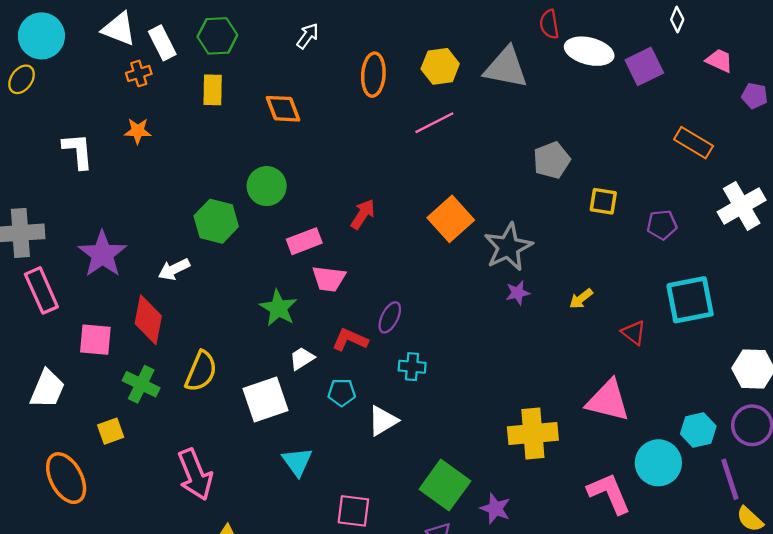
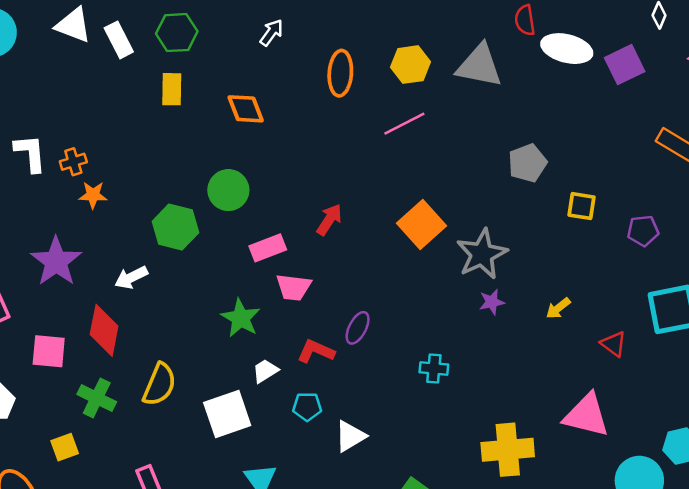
orange cross: (139, 73) -> (73, 162), moved
orange star: (138, 131) -> (93, 195), moved
cyan cross: (412, 367) -> (434, 368), moved

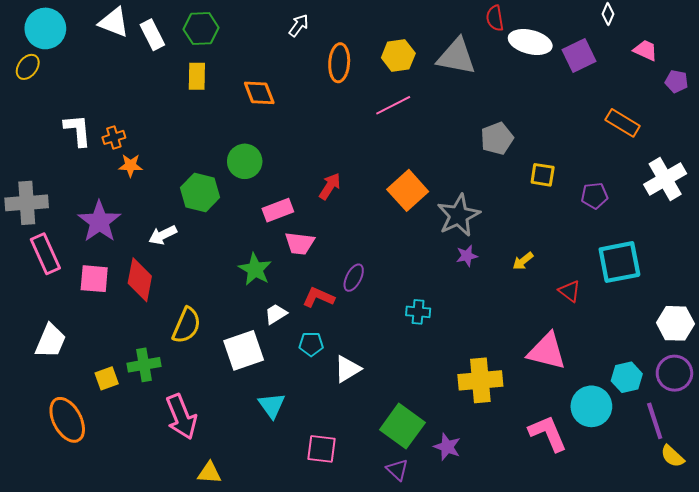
white arrow: (271, 33) -> (299, 25), moved
pink square: (49, 351) -> (94, 279), moved
green cross: (97, 398) -> (144, 365), moved, turned -36

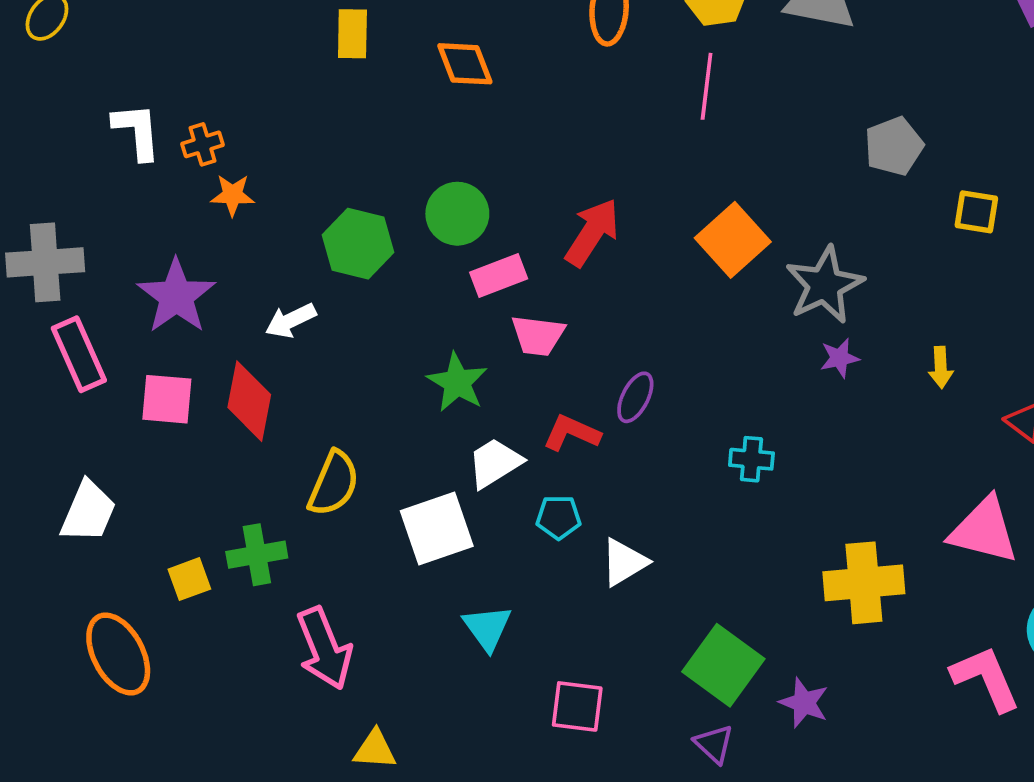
pink line: (393, 105) -> (707, 86), turned -56
green circle: (245, 161) -> (457, 214), moved
red arrow: (330, 186) -> (592, 232), size x1.4
yellow arrow: (523, 261) -> (941, 367), turned -55
white trapezoid: (276, 314) -> (495, 463), size x1.4

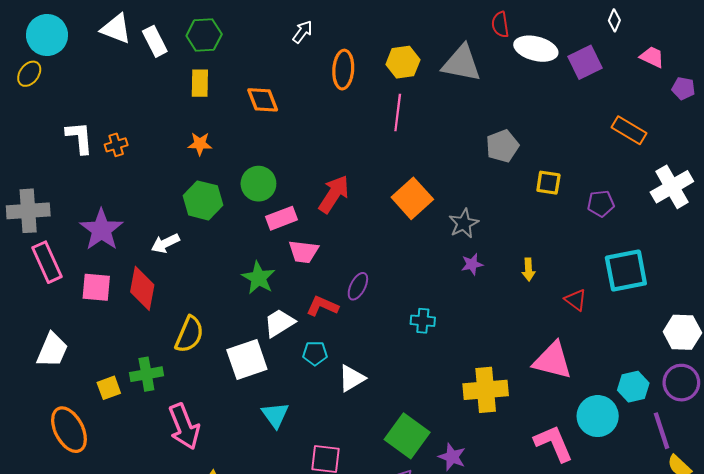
orange star: (232, 195) -> (200, 144), moved
gray star: (825, 285) -> (464, 223), size x0.7

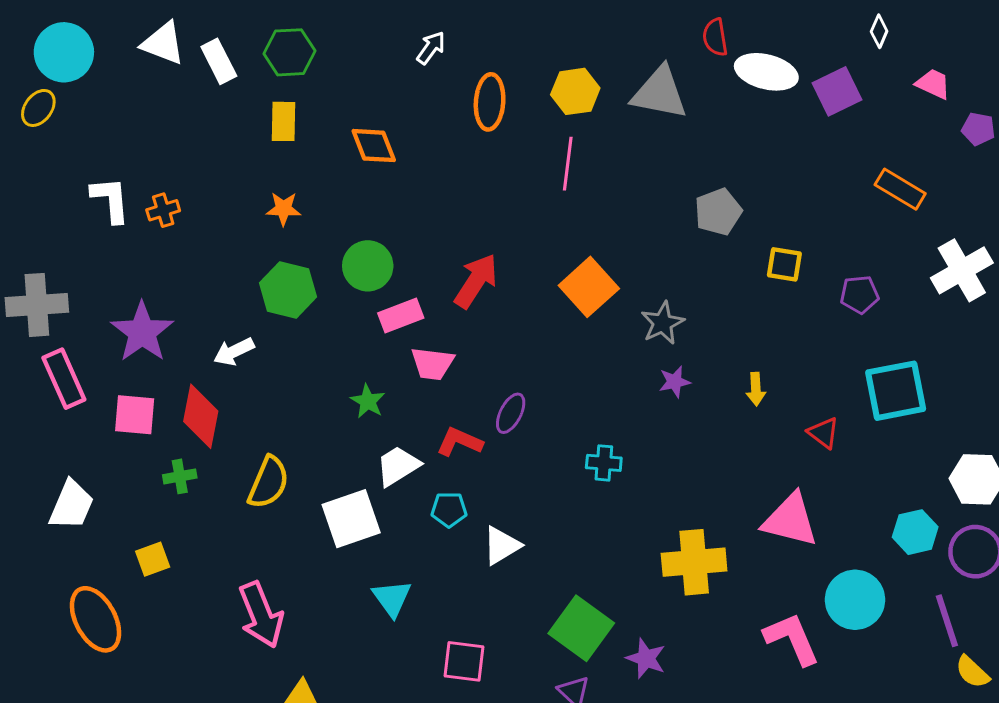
green star: (258, 278) -> (368, 401), size x0.7
green cross: (146, 374) -> (180, 476), moved, size x0.7
cyan hexagon: (633, 387) -> (915, 532), moved

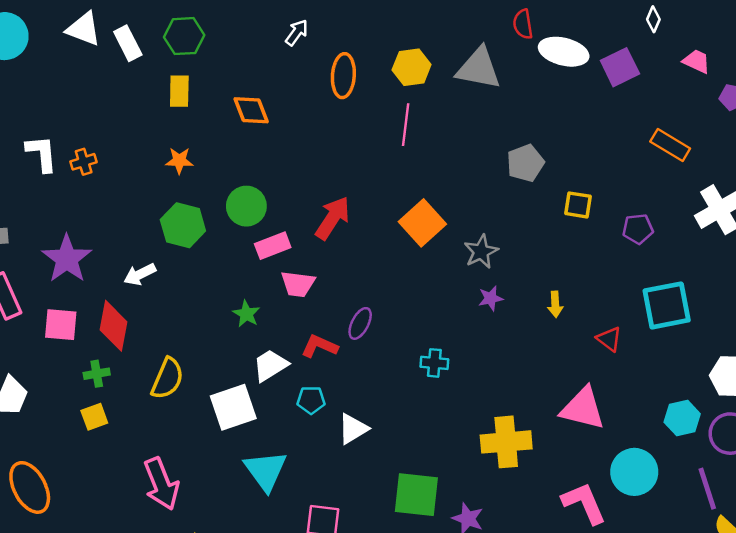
yellow square: (153, 559) -> (94, 417), moved
cyan triangle: (392, 598) -> (266, 471), size x1.4
green square: (581, 628) -> (416, 495), turned -30

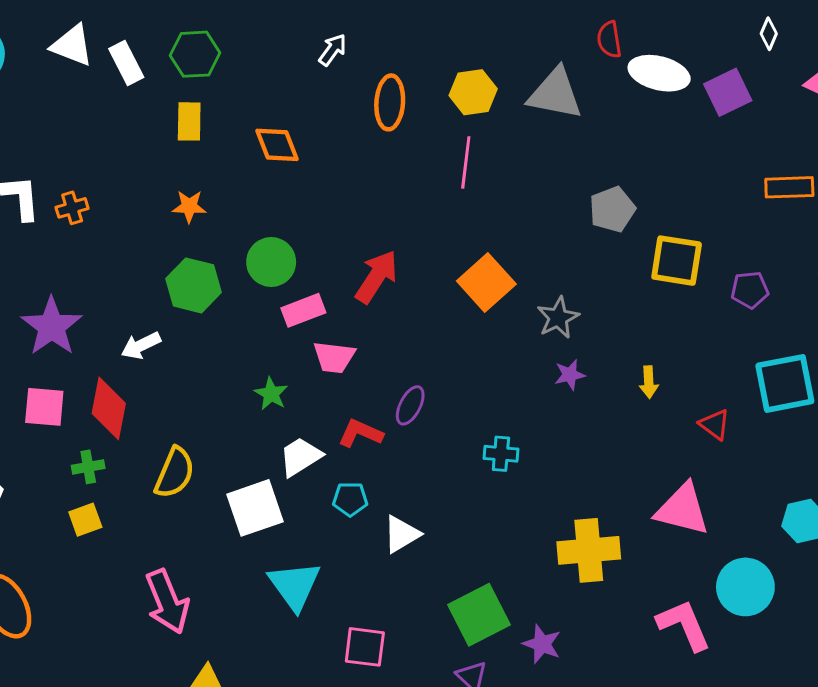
orange rectangle: (670, 145) -> (789, 187), turned -33
yellow square: (578, 205) -> (677, 261), size x1.5
green square: (416, 495) -> (479, 615), turned -33

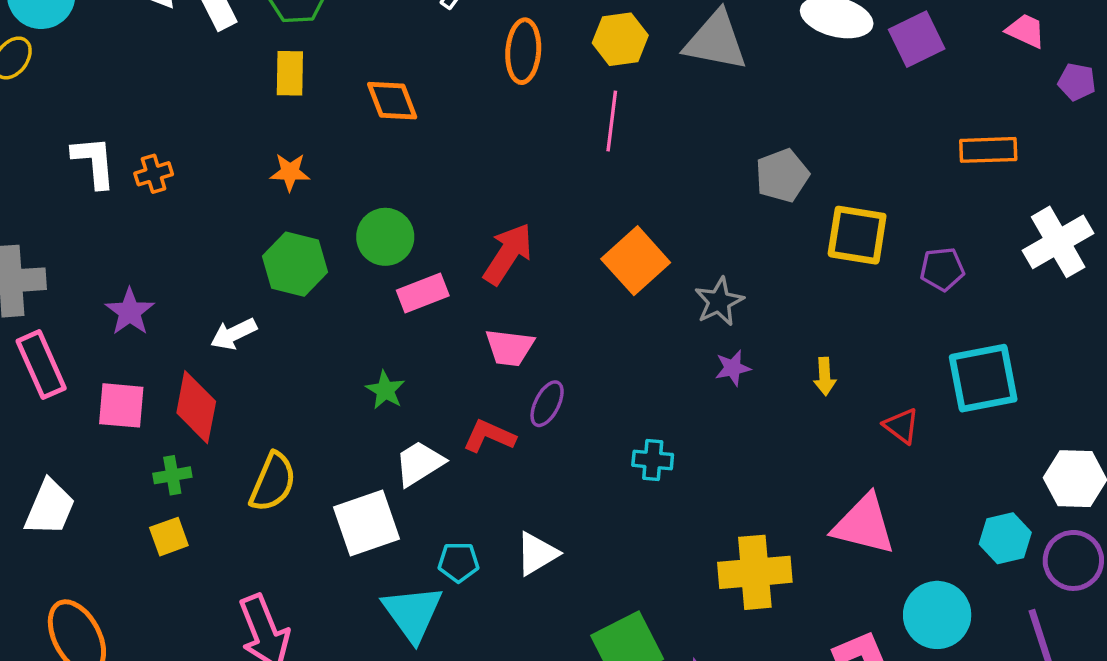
purple star: (52, 326) -> (130, 312), size x0.7
pink trapezoid: (334, 357) -> (510, 348), moved
cyan pentagon: (350, 499) -> (458, 562), moved

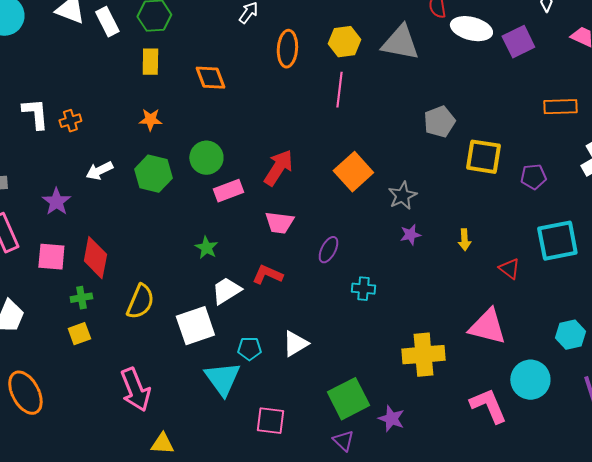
white arrow: (234, 334) -> (99, 171), moved
purple ellipse: (547, 404) -> (328, 250), moved

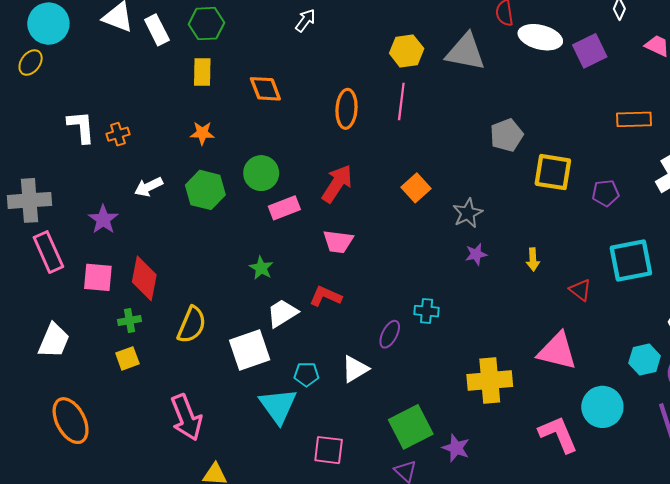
orange ellipse: (287, 49) -> (347, 109), moved
orange square: (353, 172) -> (416, 188), size x0.7
purple ellipse: (328, 250) -> (390, 334), moved

